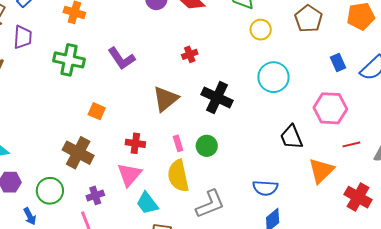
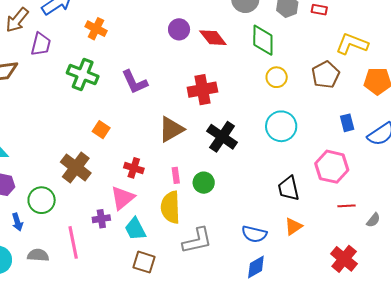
red cross: (190, 54) -> (202, 90), size x1.8
orange triangle: (321, 171) -> (293, 226), moved, size x0.7
purple cross: (95, 195) -> (101, 219), moved

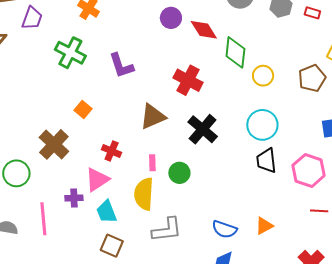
green diamond: (263, 40) -> (235, 52), moved
red cross: (202, 90) -> (188, 80), turned 32
black trapezoid: (289, 188) -> (266, 161), moved

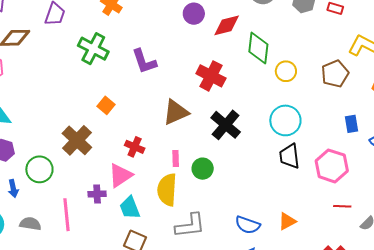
red diamond: (204, 30) -> (227, 25), turned -72

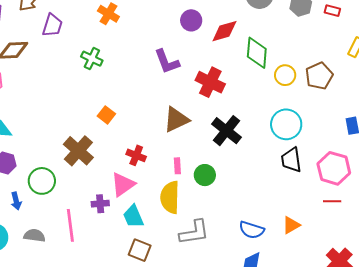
green cross: (93, 49) -> (92, 59), size x0.7
purple L-shape: (144, 61) -> (167, 62), moved
brown pentagon: (335, 74) -> (319, 76), moved
red line: (342, 206) -> (332, 201), moved

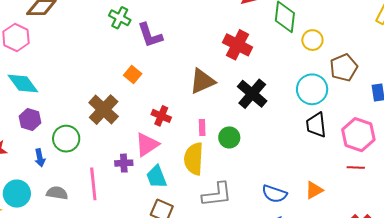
purple L-shape: (167, 62) -> (150, 35), moved
brown pentagon: (319, 76) -> (344, 68), moved

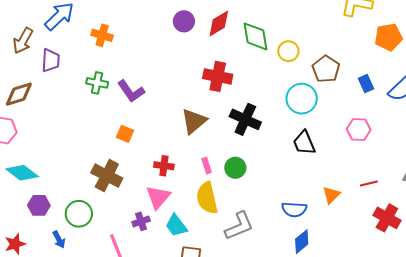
black trapezoid: (316, 125) -> (304, 143), moved
pink hexagon: (358, 135) -> (359, 129), size x0.7
red line: (356, 168) -> (369, 183), moved

